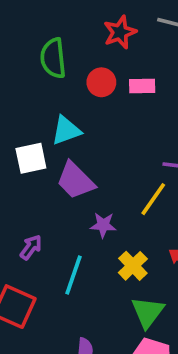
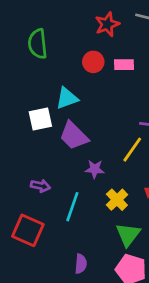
green semicircle: (53, 58) -> (38, 44), moved
purple arrow: (31, 247) -> (40, 186), turned 66

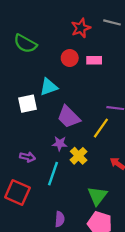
green semicircle: (38, 44) -> (25, 44), turned -55
purple trapezoid: (74, 136) -> (69, 117), moved
purple star: (95, 169) -> (60, 144), moved
yellow cross: (117, 200) -> (79, 156), moved

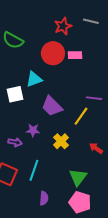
red circle: (70, 58) -> (53, 53), size x1.5
purple star: (60, 144) -> (33, 130), moved
cyan line: (53, 174) -> (34, 170), moved

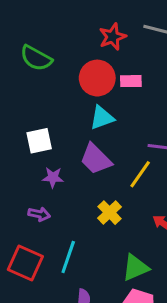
cyan triangle: (34, 79) -> (102, 118), moved
purple star: (33, 130) -> (53, 177), moved
green triangle: (78, 177) -> (135, 268), turned 30

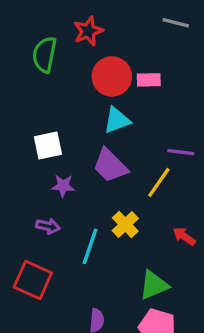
red star: (113, 37) -> (88, 31), moved
green semicircle: (36, 58) -> (45, 55), turned 72
cyan line: (68, 257) -> (90, 246), moved

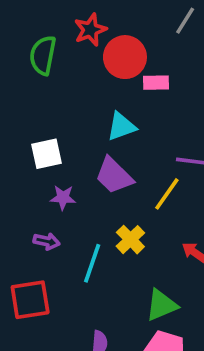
gray line: (176, 23) -> (185, 21), turned -72
red circle: (112, 76) -> (125, 57), moved
red square: (33, 280) -> (30, 300), turned -33

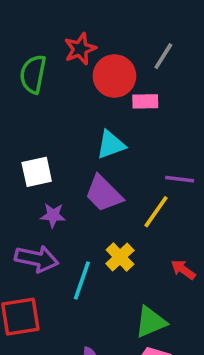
gray line: (185, 21) -> (163, 56), moved
purple arrow: (47, 241) -> (37, 259), size x1.6

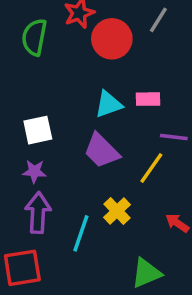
pink rectangle: (145, 101) -> (148, 99), moved
purple star: (53, 215) -> (34, 171), moved
purple arrow: (37, 259) -> (38, 213), turned -99

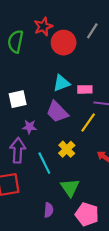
pink rectangle: (148, 99) -> (85, 89), moved
purple star: (34, 171) -> (29, 127), moved
cyan line: (81, 233) -> (44, 163), turned -45
green triangle: (146, 273) -> (70, 188), moved, turned -42

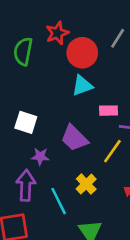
cyan triangle: (61, 83) -> (82, 86), moved
white square: (18, 99) -> (26, 122), turned 30

